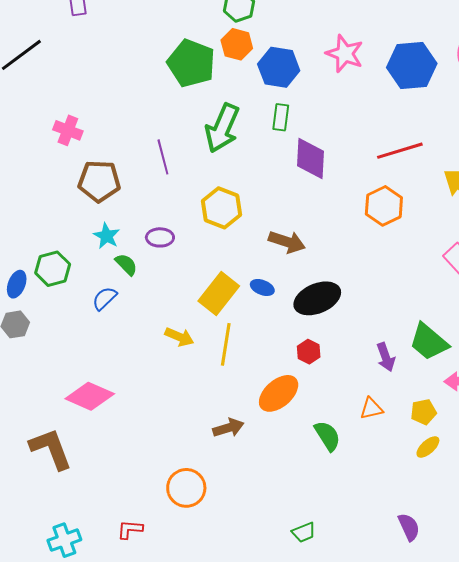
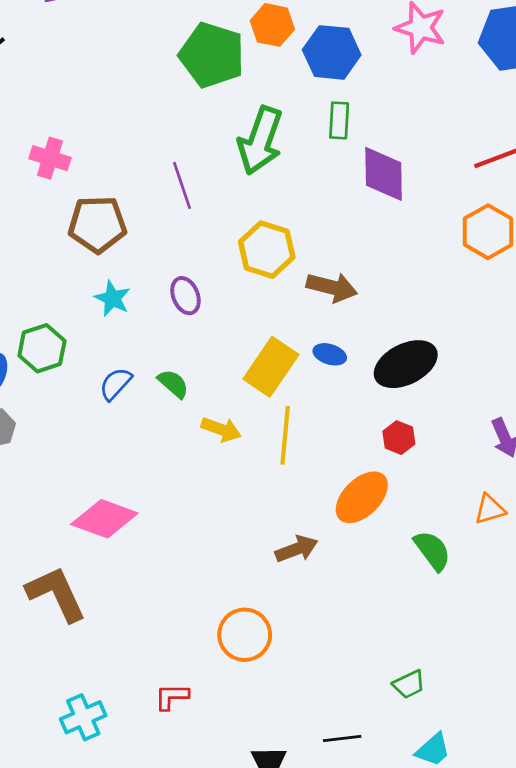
purple ellipse: (160, 237) -> (186, 296), turned 72
brown arrow: (287, 242) -> (332, 287), moved
green semicircle: (126, 264) -> (173, 384), moved

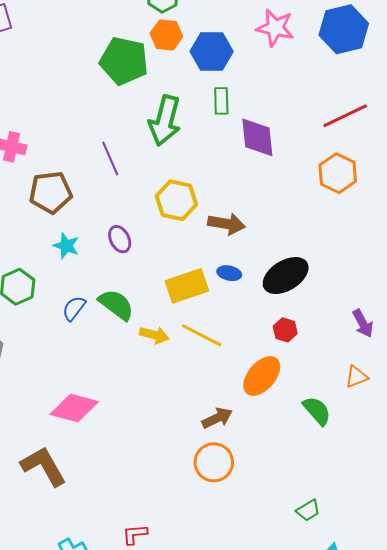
yellow rectangle: (271, 367) -> (187, 286), turned 42
green semicircle: (173, 384) -> (116, 305), size x1.5
yellow line: (285, 435) -> (202, 335), turned -63
orange circle: (245, 635) -> (214, 462), moved

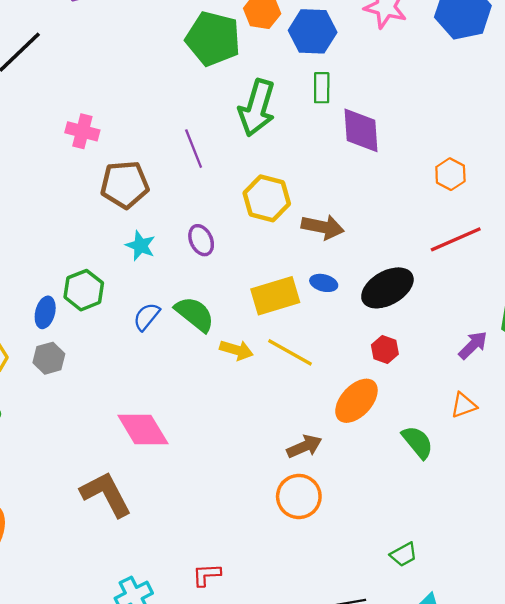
red line: (345, 116) -> (456, 239), moved
orange hexagon: (338, 173) -> (450, 174), size x0.7
purple arrow: (363, 323) -> (473, 345), turned -108
pink diamond: (74, 408) -> (143, 429), turned 42

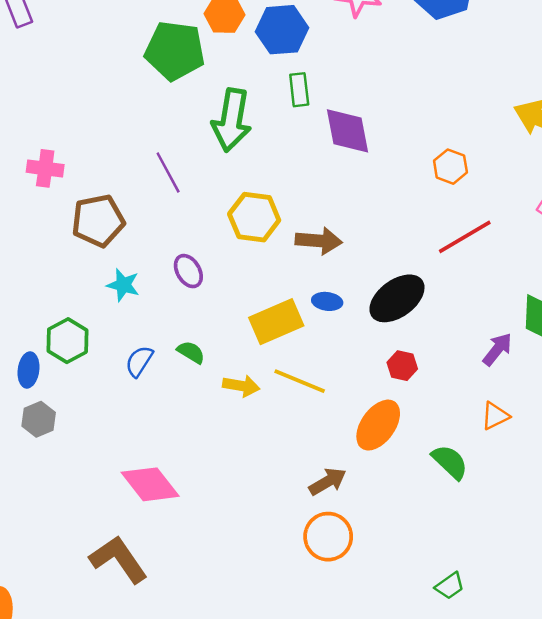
green semicircle: (195, 314) -> (191, 352), size x0.6

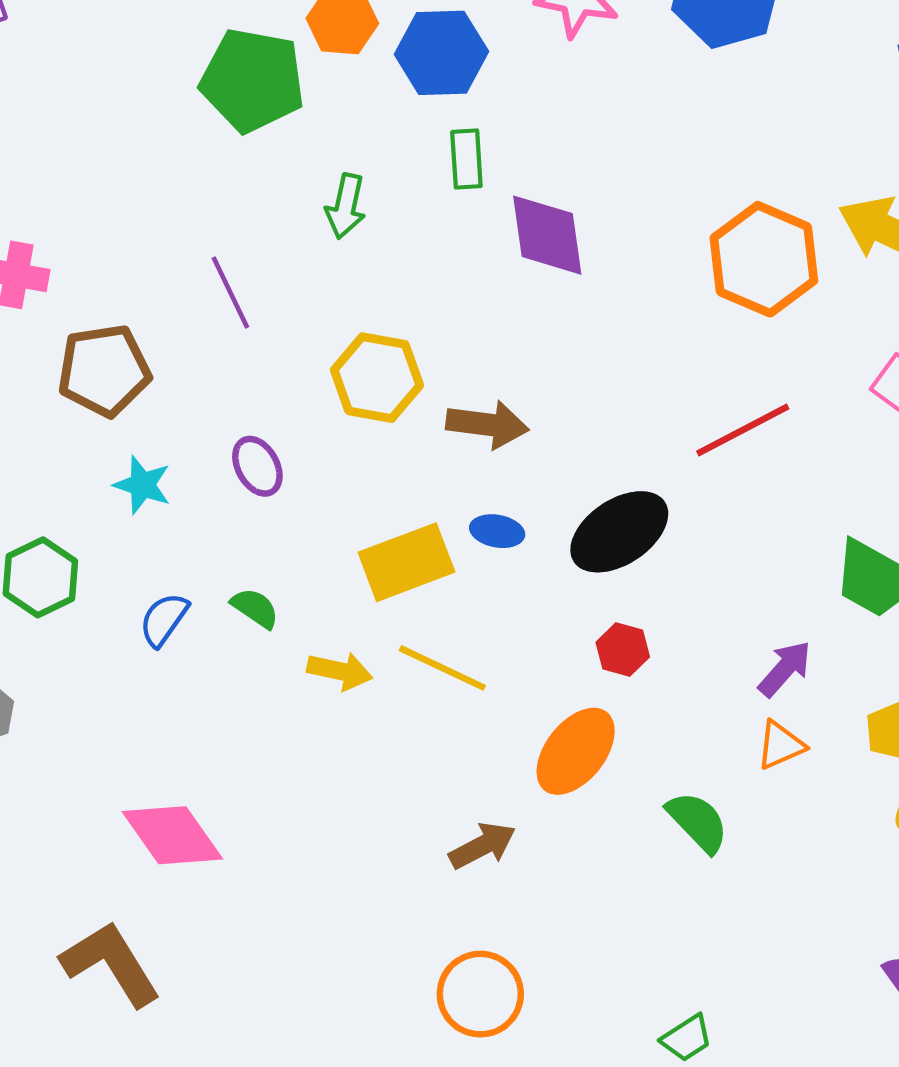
green arrow: (232, 120) -> (346, 206), size x0.6
orange hexagon: (450, 167) -> (764, 259), moved, size x1.8
purple arrow: (497, 349) -> (785, 669), moved
orange circle: (328, 537) -> (480, 994), moved

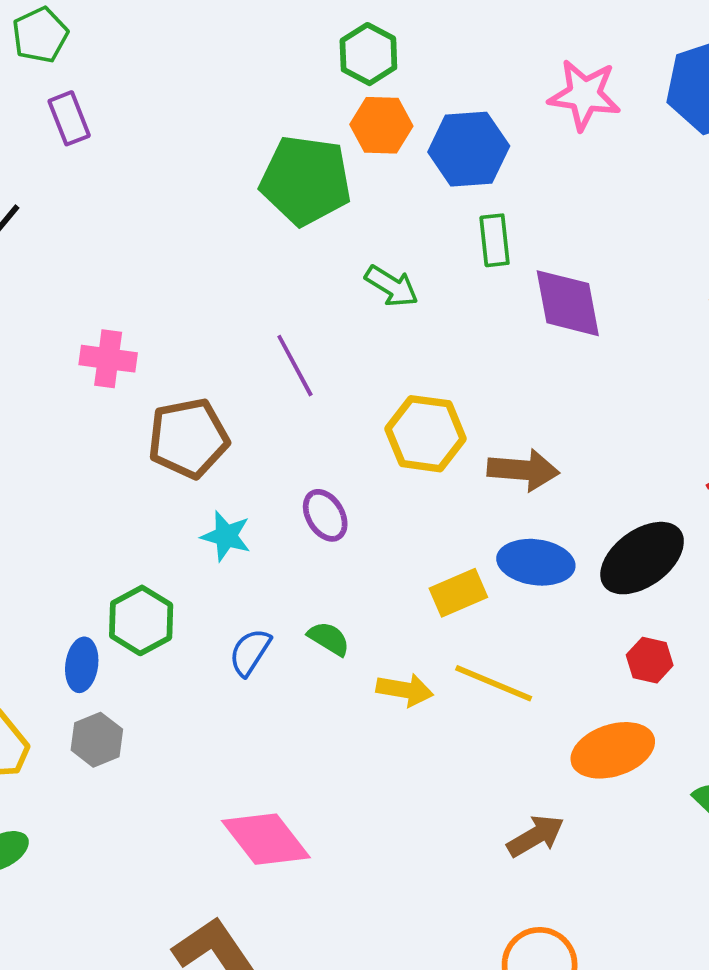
green arrow: (346, 206) -> (392, 286), turned -68
blue ellipse: (497, 531) -> (536, 562), size x1.6
yellow rectangle: (406, 562) -> (458, 593), size x0.7
orange ellipse: (576, 751) -> (613, 750), turned 36

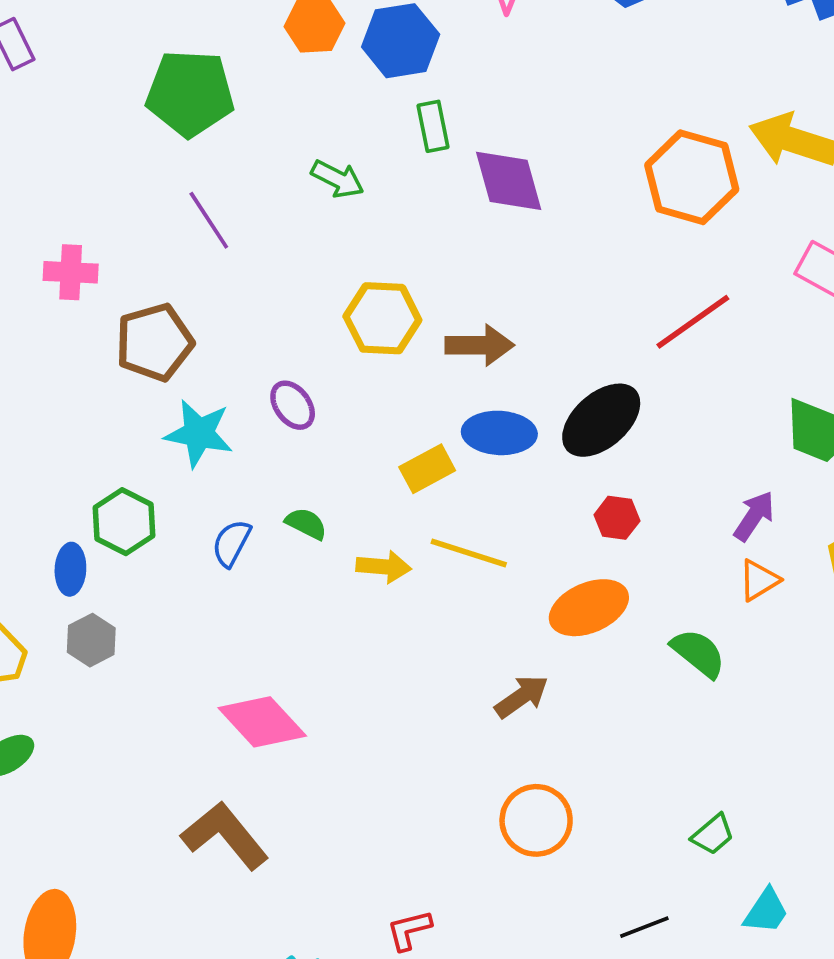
green pentagon: (306, 180) -> (190, 93), moved
purple line: (295, 366) -> (209, 220), moved
cyan star: (226, 536) -> (199, 433), size x1.4

